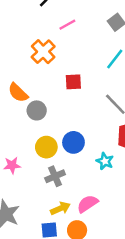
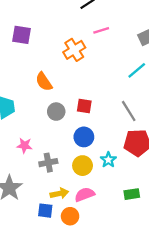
red square: (73, 82) -> (84, 106), moved
gray circle: (37, 110) -> (56, 112), moved
yellow circle: (46, 147) -> (83, 166), moved
gray cross: (55, 176) -> (48, 163), moved

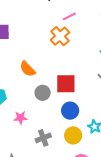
orange cross: (74, 50) -> (60, 36), moved
red square: (84, 106) -> (66, 84), size x1.5
pink star: (24, 146) -> (20, 118), moved

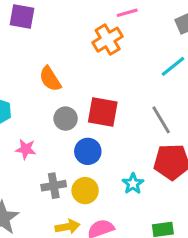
blue circle: (70, 111) -> (88, 151), moved
yellow circle: (73, 135) -> (85, 191), moved

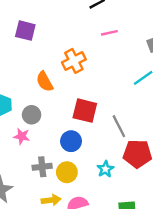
orange cross: (108, 40) -> (74, 61), moved
gray circle: (66, 119) -> (32, 115), moved
gray line: (161, 120) -> (119, 126), moved

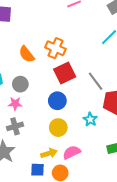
orange cross: (74, 61) -> (55, 48), moved, turned -30
red square: (85, 111) -> (65, 73), turned -30
gray cross: (42, 167) -> (15, 126), moved

